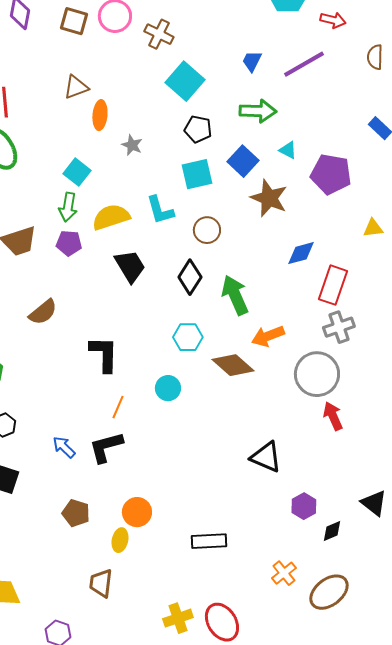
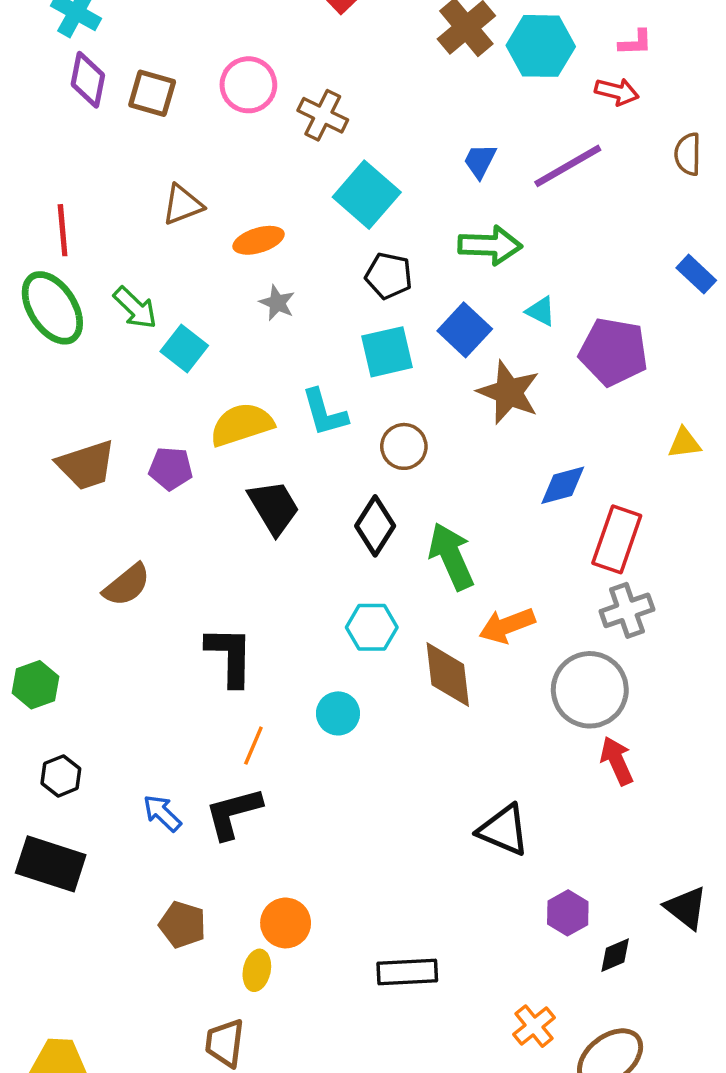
brown square: (74, 21) -> (152, 93), moved
orange ellipse: (100, 115) -> (259, 240), moved, turned 68
green arrow: (68, 207) -> (135, 308), moved, turned -56
brown diamond: (233, 365) -> (448, 675), turned 42

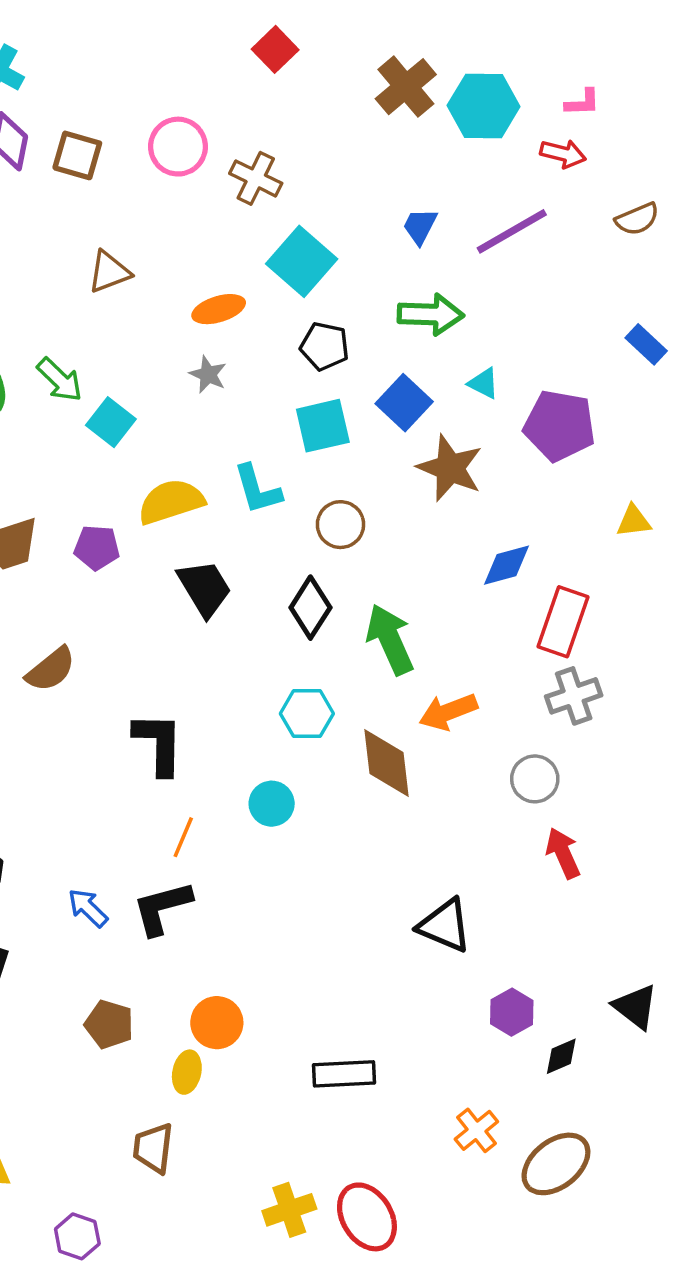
brown semicircle: (688, 154) -> (637, 219), turned -114
orange ellipse: (259, 240) -> (219, 309), moved
gray circle: (590, 690) -> (535, 779), size x0.6

